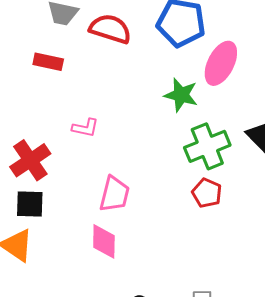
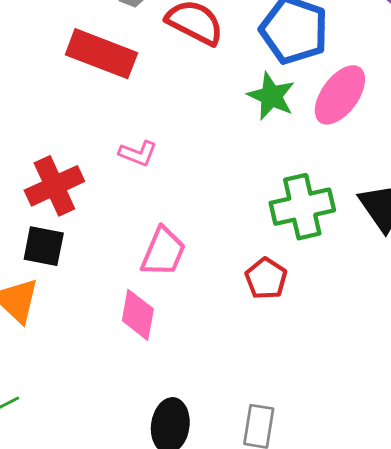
red rectangle: (48, 62) -> (101, 54), size x1.6
green star: (181, 95) -> (271, 96), moved
red pentagon: (207, 193) -> (266, 278), moved

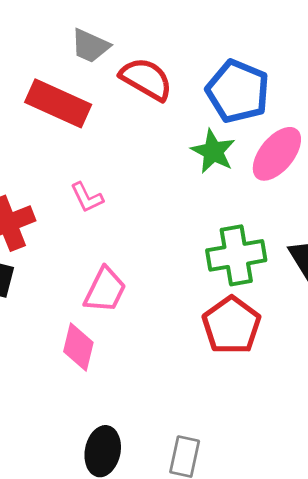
pink L-shape: (138, 153) -> (87, 197), turned 40
red pentagon: (266, 278) -> (231, 325), moved, size x1.5

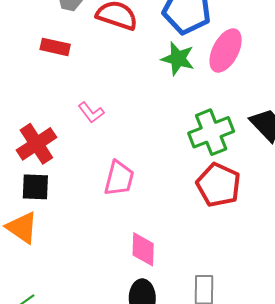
red rectangle: (58, 103) -> (55, 47), size x0.6
pink diamond: (78, 347) -> (143, 249), moved

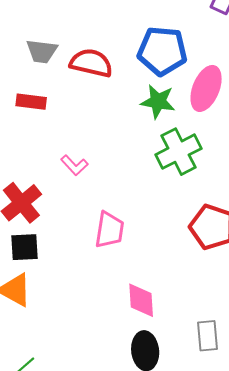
green cross: (211, 132) -> (179, 152), moved

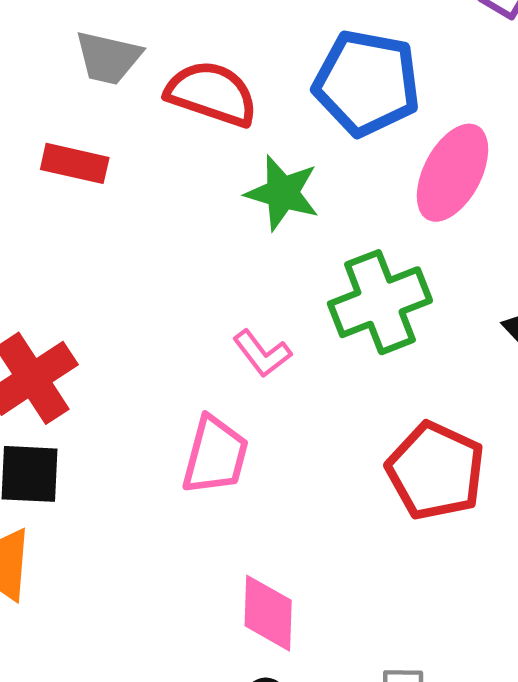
green star: (158, 101) -> (282, 193), moved
pink L-shape: (74, 165) -> (262, 354), moved

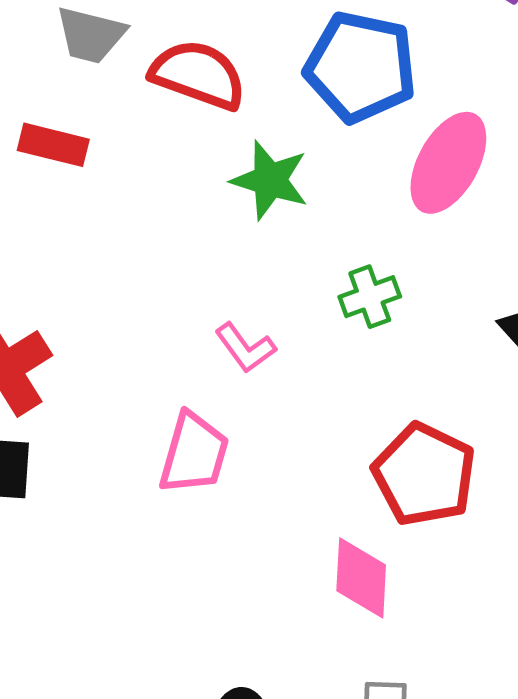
green cross: (380, 302) -> (370, 297), size x0.6
pink diamond: (268, 613) -> (361, 578), moved

